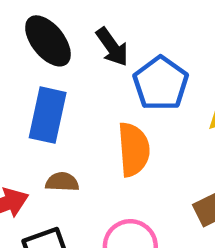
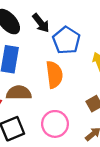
brown semicircle: (62, 182) -> (19, 93), size x1.5

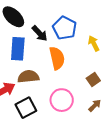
black arrow: (41, 23) -> (40, 33), moved

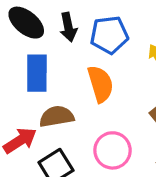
blue pentagon: (65, 28) -> (109, 35), turned -30
black arrow: (40, 33) -> (68, 27), moved, turned 36

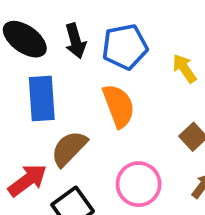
brown semicircle: (57, 117) -> (69, 148), turned -32

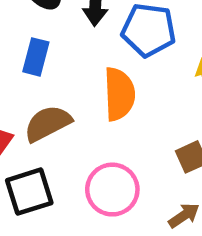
blue rectangle: (42, 98) -> (36, 57), size x0.7

